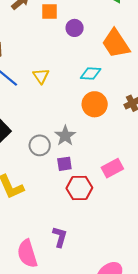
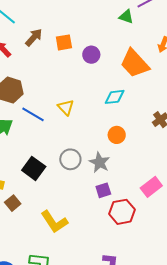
orange circle: (95, 104) -> (117, 135), moved, size x0.7
gray circle: (40, 145) -> (70, 159), moved

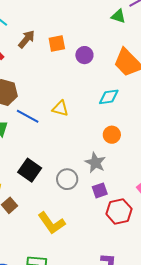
yellow triangle: (66, 107) -> (60, 108), turned -30
gray circle: (70, 159) -> (67, 179), moved

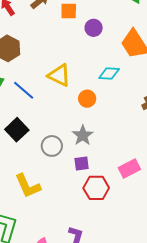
yellow triangle: (60, 108) -> (59, 75), size x1.4
blue line: (28, 116) -> (24, 90), moved
orange circle: (112, 135) -> (87, 99), moved

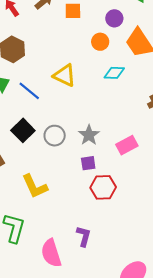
purple circle: (94, 28) -> (114, 18), moved
orange circle: (87, 99) -> (100, 42), moved
gray circle: (52, 146) -> (55, 136), moved
pink rectangle: (129, 169) -> (127, 145), moved

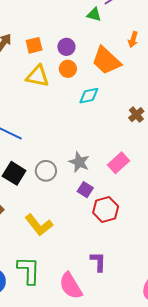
purple circle: (114, 18) -> (66, 47), moved
yellow triangle: (64, 75) -> (38, 76), moved
purple square: (88, 163) -> (85, 190), turned -35

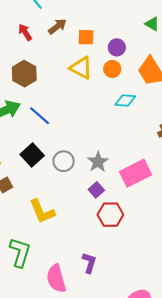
pink rectangle: (118, 163) -> (136, 173), size x1.4

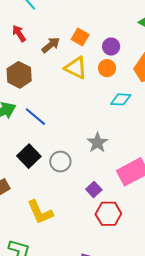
brown arrow: (57, 26) -> (51, 45), moved
orange square: (86, 37) -> (80, 37), turned 30
gray star: (98, 162) -> (97, 143), moved

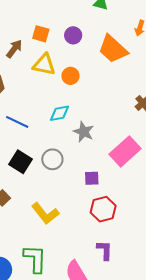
orange circle: (107, 68) -> (71, 76), moved
cyan diamond: (121, 99) -> (59, 113), moved
purple square: (94, 190) -> (92, 178), turned -35
red hexagon: (108, 214) -> (103, 209), moved

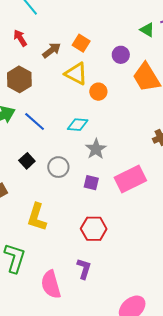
purple circle: (73, 35) -> (121, 55), moved
black square: (20, 162) -> (27, 161), size x0.7
purple square: (92, 178) -> (91, 183), moved
yellow L-shape: (45, 213) -> (37, 217), turned 40

